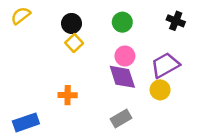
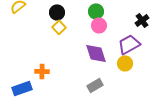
black cross: (176, 21) -> (142, 20), moved, turned 32
pink circle: (125, 56) -> (99, 25), moved
orange cross: (68, 95) -> (42, 71), moved

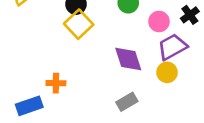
pink circle: (99, 25) -> (159, 21), moved
yellow square: (59, 27) -> (79, 24), size x1.5

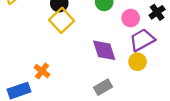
orange cross: (56, 83) -> (42, 71), turned 35

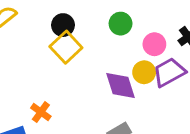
yellow circle: (138, 62) -> (144, 72), moved

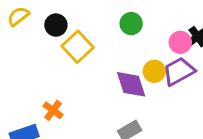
black circle: (63, 25) -> (56, 25), moved
pink circle: (154, 44) -> (180, 42), moved

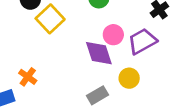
pink circle: (180, 42) -> (113, 35), moved
yellow circle: (154, 71) -> (129, 78), moved

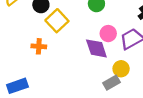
orange cross: (28, 77) -> (39, 46), moved, turned -32
gray rectangle: (98, 95) -> (111, 83), moved

